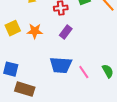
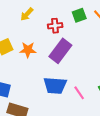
purple rectangle: (66, 32) -> (60, 51), size x1.6

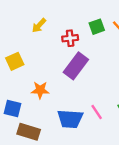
orange star: (28, 50) -> (40, 90), moved
blue trapezoid: (55, 85) -> (70, 119), moved

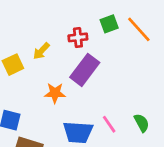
yellow arrow: (39, 25) -> (41, 51), moved
orange star: (40, 90) -> (55, 93), moved

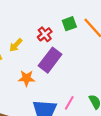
red cross: (78, 37) -> (45, 34), turned -32
pink line: (109, 124) -> (69, 103), turned 64

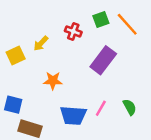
red cross: (45, 34) -> (73, 31), turned -32
purple rectangle: (50, 60) -> (103, 60), moved

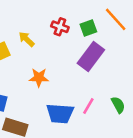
green square: (101, 19) -> (88, 28), moved
yellow arrow: (41, 43) -> (26, 39), turned 91

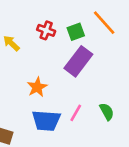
orange star: (39, 78) -> (37, 87), moved, turned -30

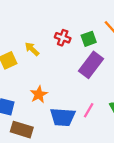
orange star: (37, 87) -> (39, 94), moved

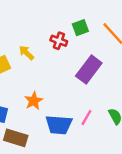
green square: (89, 39) -> (80, 28), moved

